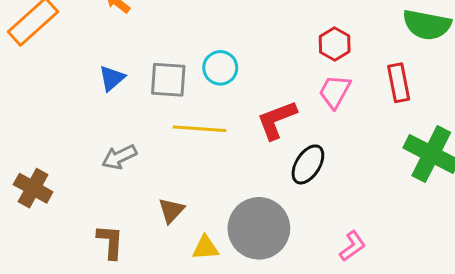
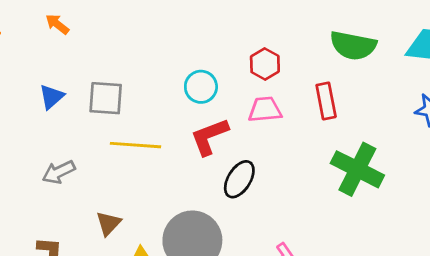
cyan circle: (220, 68) -> (201, 87), moved
pink trapezoid: (335, 92) -> (265, 110), turned 56

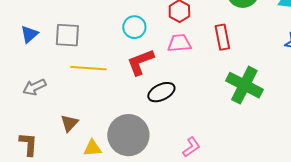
black ellipse: (239, 179) -> (161, 92), turned 32

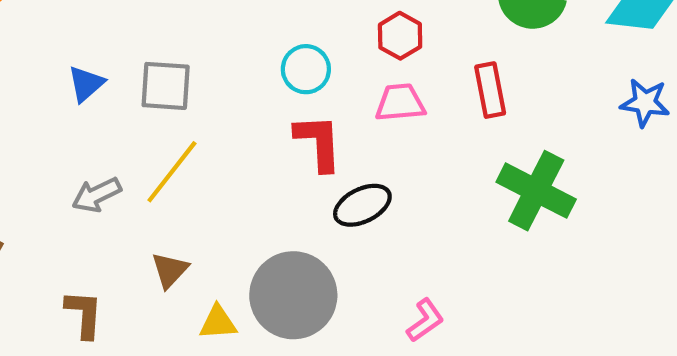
red L-shape: (140, 62) -> (318, 142), turned 108
yellow line: (88, 68) -> (172, 172), moved, turned -56

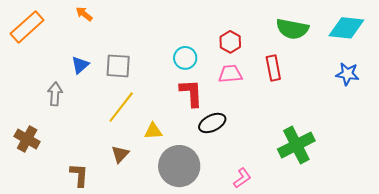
green cross: (536, 191) -> (296, 145), moved, turned 36
gray arrow: (97, 195) -> (55, 94), moved, turned 120
yellow triangle: (218, 322) -> (153, 131), moved

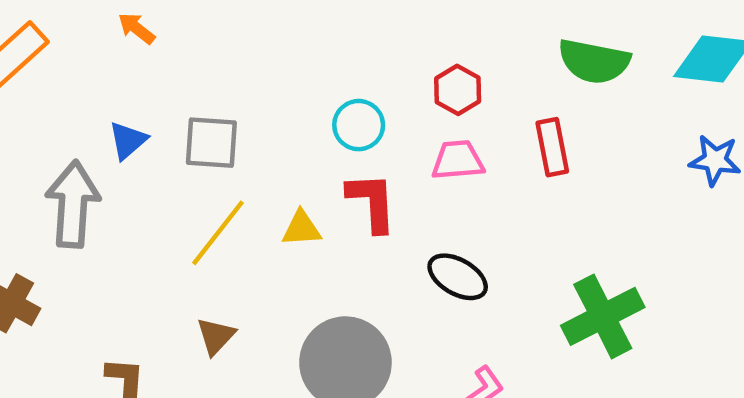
gray arrow: (55, 94) -> (73, 204), size x1.6
black ellipse: (212, 123) -> (458, 277), moved, turned 56
yellow triangle: (153, 131) -> (302, 228), moved

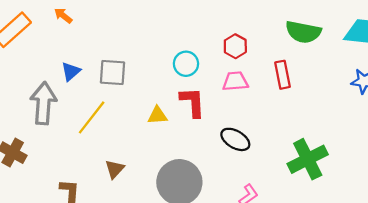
orange arrow: (137, 28) -> (63, 16), moved
yellow line: (218, 233) -> (92, 117), moved

